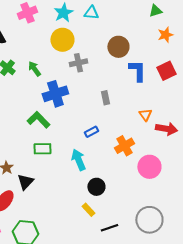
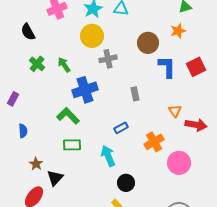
orange star: (165, 35) -> (178, 31), moved

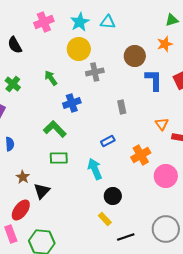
green cross: (37, 64) -> (13, 84), moved
blue cross: (85, 90) -> (72, 103), size x0.7

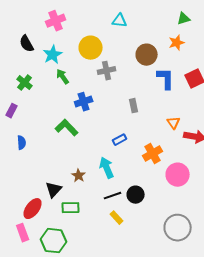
cyan star: (80, 22) -> (53, 55), moved
green rectangle: (59, 158) -> (71, 208), moved
brown star: (23, 177) -> (79, 176), moved
black circle: (113, 196) -> (136, 195), moved
black line: (126, 237) -> (113, 196), moved

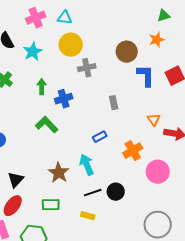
cyan triangle: (120, 21) -> (65, 18), moved
green arrow: (63, 77) -> (42, 87), moved, turned 35
brown star: (79, 176) -> (59, 173), size x1.5
black triangle: (54, 190) -> (16, 180), moved
yellow rectangle: (117, 218) -> (88, 216), moved, turned -32

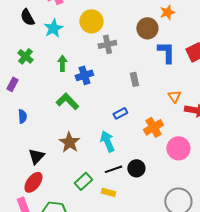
orange star: (157, 40) -> (167, 12), moved
brown star: (59, 173) -> (69, 142), moved
green rectangle: (51, 205) -> (83, 181), moved, turned -42

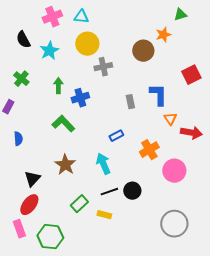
blue L-shape: (166, 52) -> (158, 95), moved

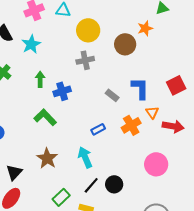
yellow circle: (87, 44) -> (88, 30), moved
red square: (191, 75) -> (176, 85), moved
gray rectangle: (130, 102) -> (112, 95), turned -40
orange cross: (149, 150) -> (131, 125), moved
black line: (109, 192) -> (91, 185), turned -30

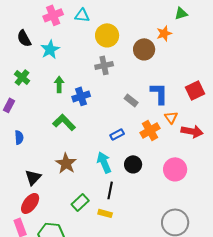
black circle: (114, 184) -> (133, 164), moved
black line: (91, 185) -> (110, 190), turned -30

